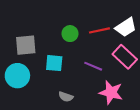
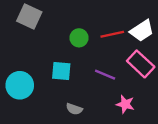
gray square: (26, 45) -> (29, 17), moved, turned 30
pink star: (111, 92) -> (125, 104), size x0.7

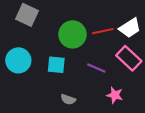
green circle: (79, 38) -> (72, 34), size x1.6
cyan circle: (20, 85) -> (18, 60), moved

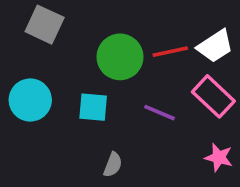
pink star: (115, 95) -> (219, 157), moved
gray semicircle: (68, 99) -> (113, 165), turned -88

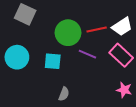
purple line: (159, 113) -> (87, 54), moved

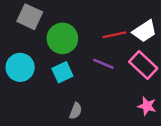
green circle: (68, 33) -> (62, 38), moved
cyan square: (53, 61) -> (62, 72), turned -30

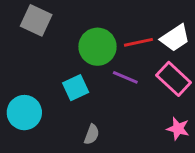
green circle: (62, 38) -> (98, 47), moved
cyan circle: (20, 67) -> (24, 113), moved

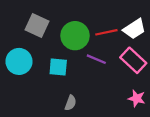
gray square: (36, 20) -> (37, 26), moved
cyan square: (76, 88) -> (58, 67), turned 30
cyan circle: (24, 113) -> (19, 61), moved

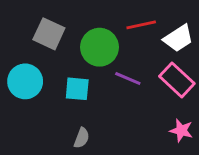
red line: (106, 32) -> (141, 25), moved
gray semicircle: (71, 103) -> (82, 138), moved

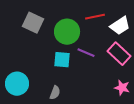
cyan circle: (25, 81) -> (17, 84), moved
cyan square: (77, 89) -> (62, 60), moved

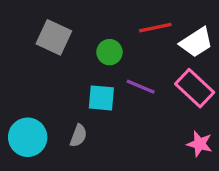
green circle: (67, 32) -> (110, 52), size x0.6
gray semicircle: (55, 93) -> (78, 136), moved

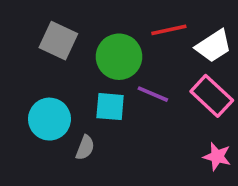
green circle: (110, 52) -> (119, 57), size x1.6
cyan circle: (28, 137) -> (49, 119), moved

